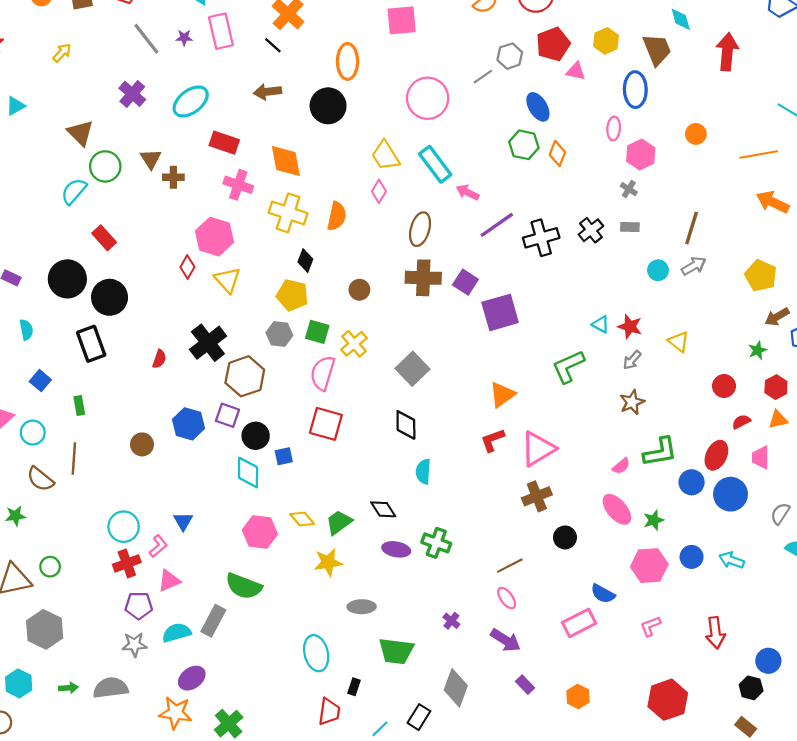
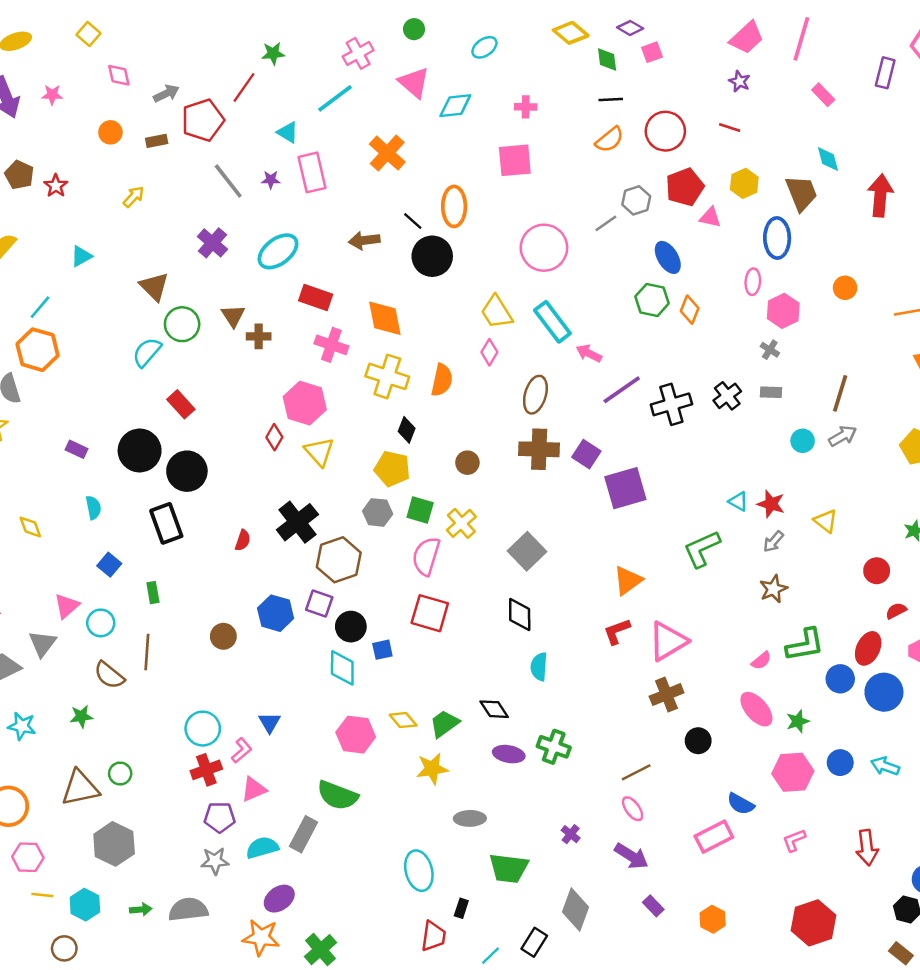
black line: (273, 45) -> (413, 221), moved

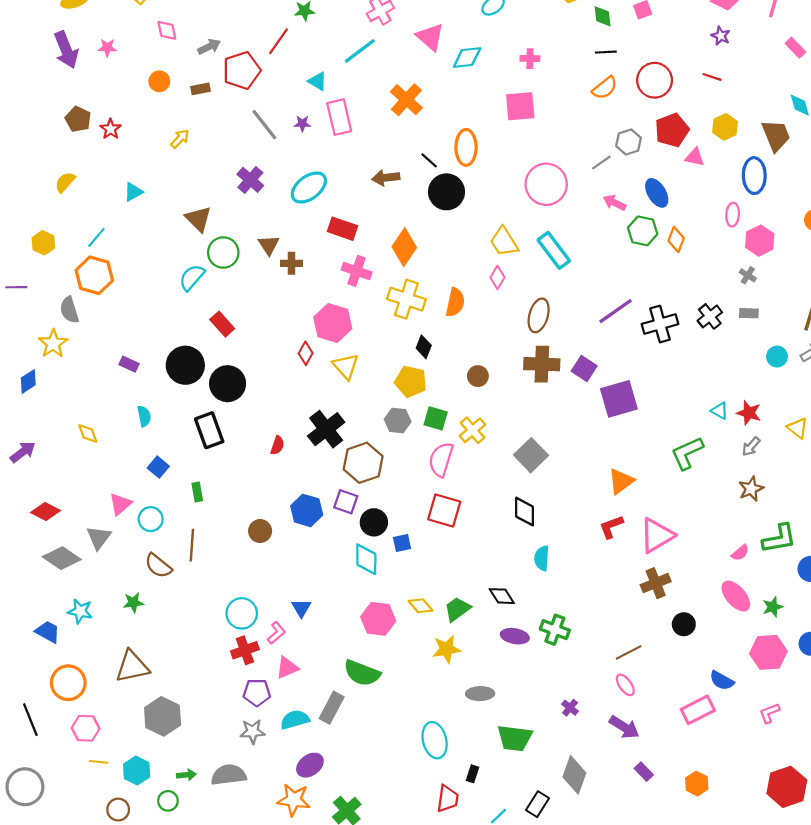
orange diamond: (385, 318) -> (404, 247), turned 45
pink arrow: (589, 353) -> (614, 203), moved
green circle: (120, 774) -> (168, 801), moved

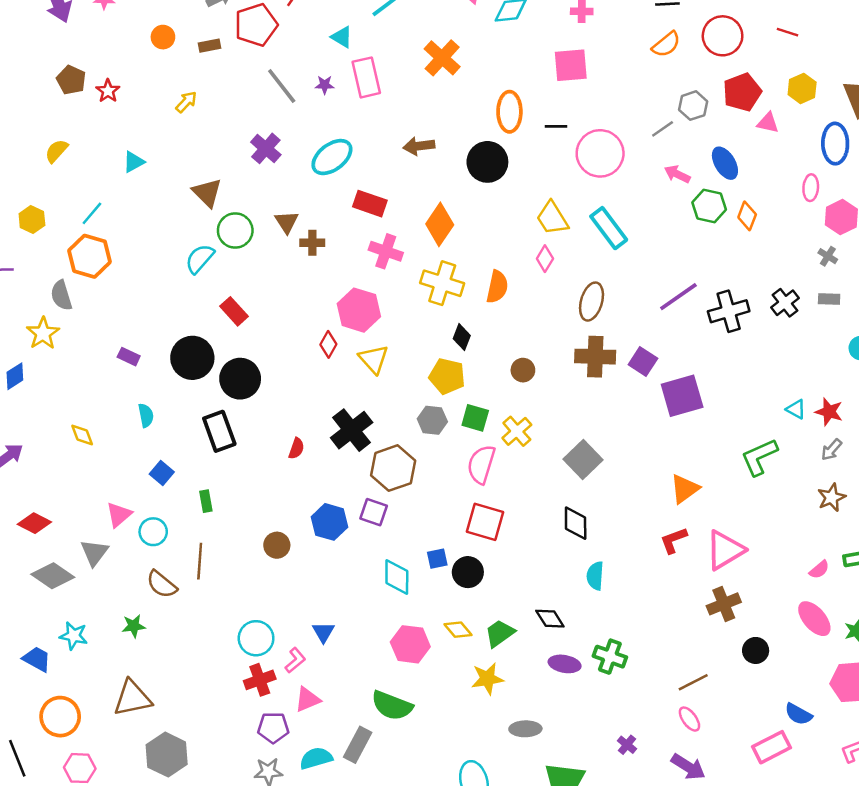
black line: (429, 160) -> (556, 126), moved, turned -42
black circle: (374, 522) -> (468, 572), moved

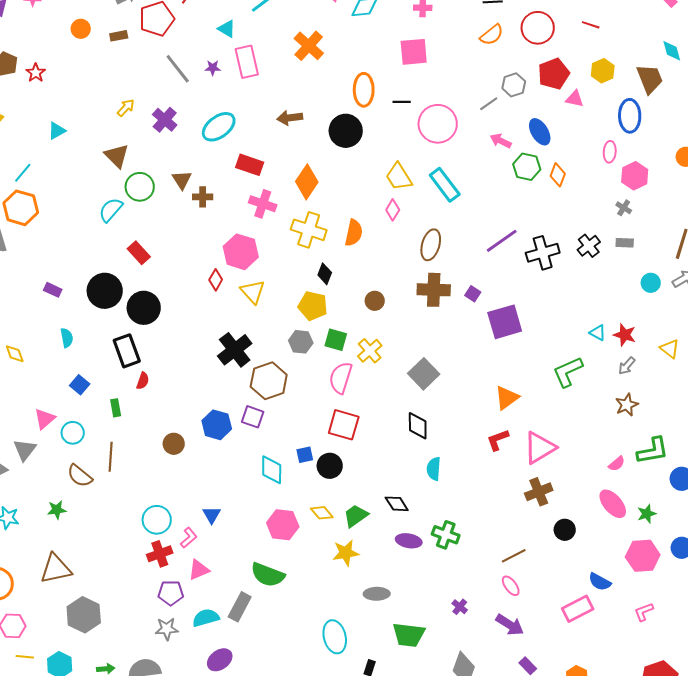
yellow arrow: (186, 102) -> (126, 108), moved
purple square: (643, 362) -> (473, 294), size x0.7
red semicircle: (296, 448) -> (143, 381), moved

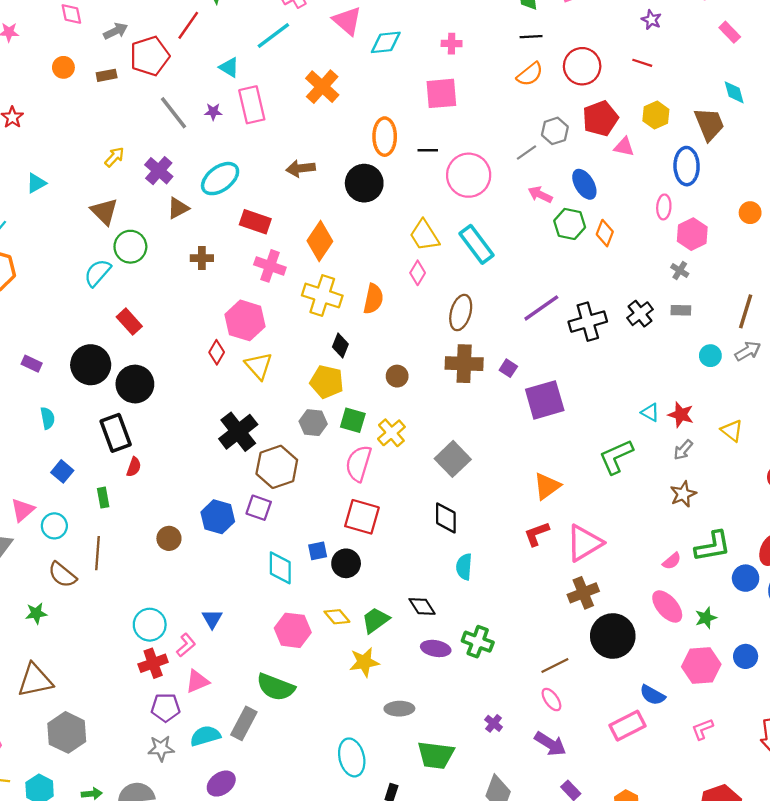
brown triangle: (182, 180) -> (178, 208), moved, turned 35
black circle: (565, 530) -> (613, 636), size x1.8

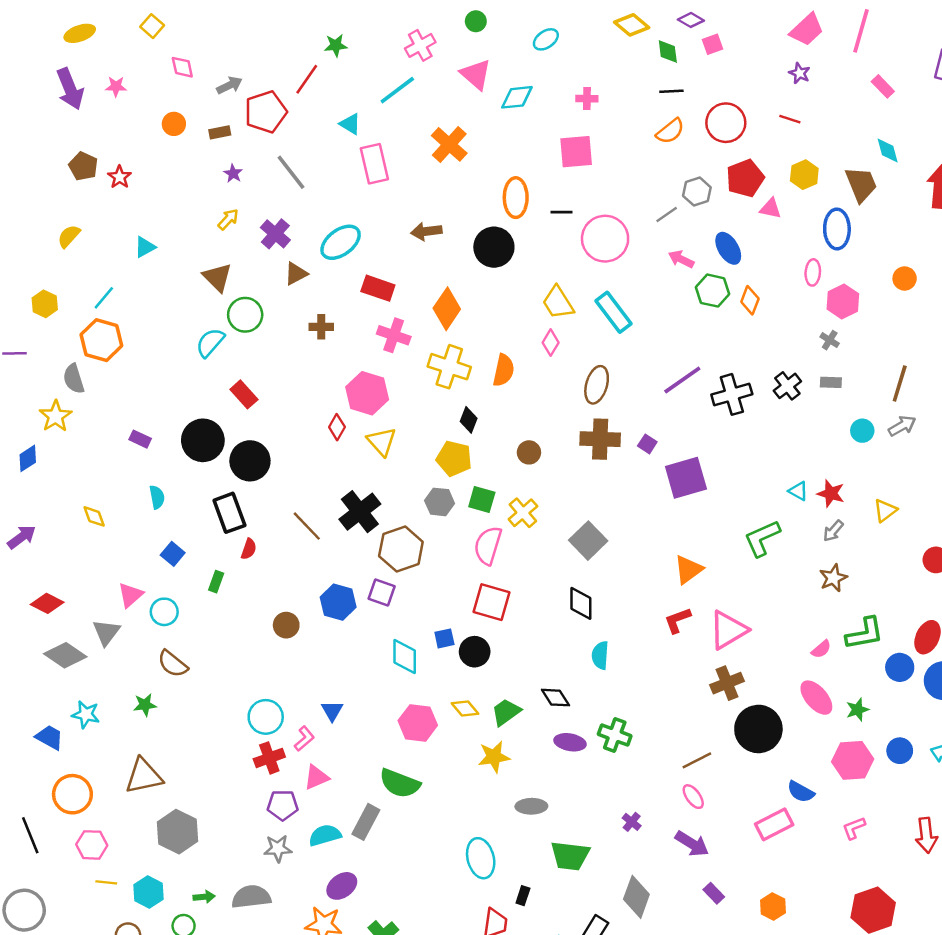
purple star: (213, 112) -> (233, 173), moved, turned 30
yellow triangle: (732, 431) -> (885, 510), turned 45
green rectangle: (103, 498) -> (216, 582), turned 30
brown line: (97, 553) -> (307, 526), moved, turned -48

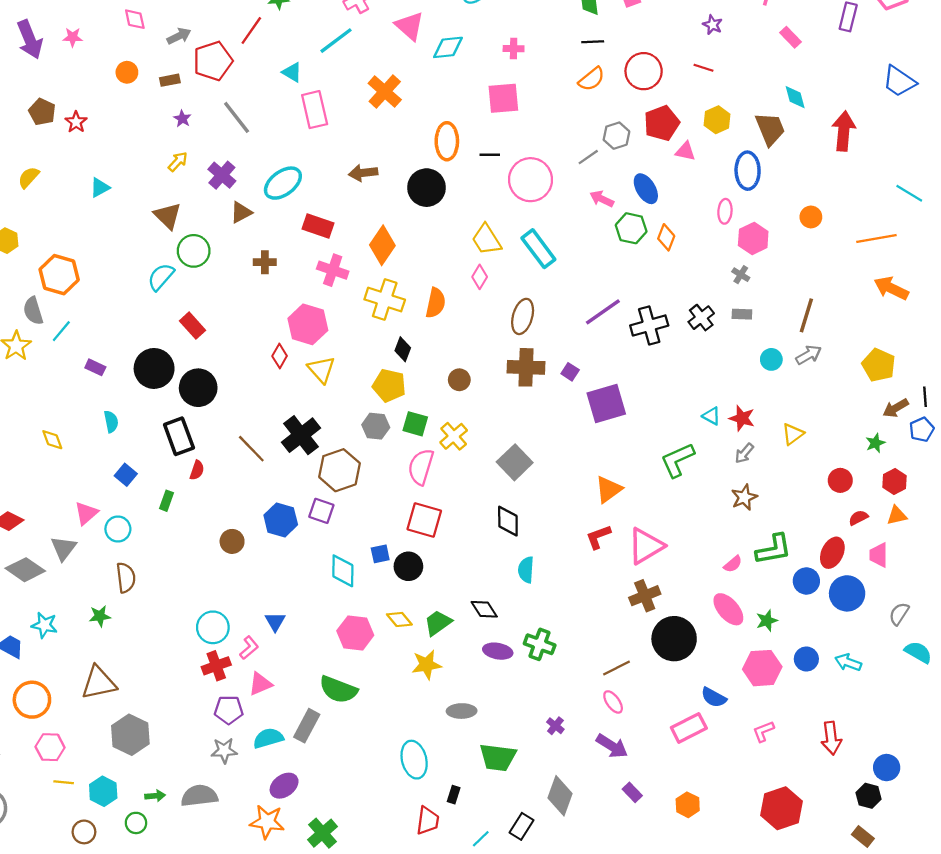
cyan line: (104, 298) -> (61, 331), moved
brown semicircle: (173, 664) -> (126, 578), turned -136

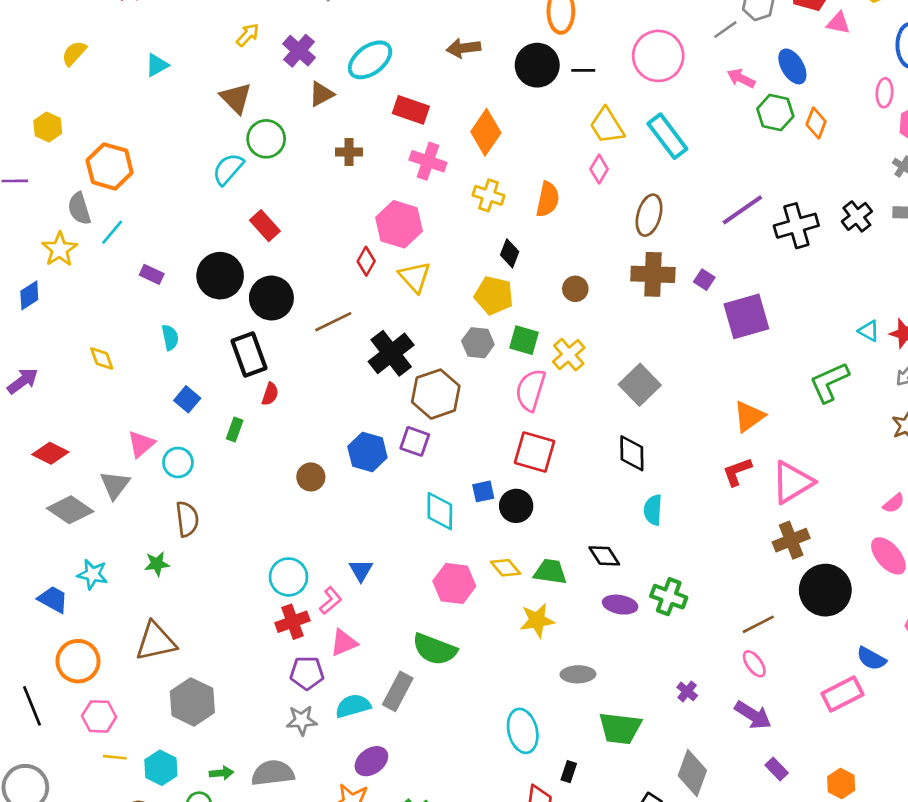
black line: (490, 155) -> (583, 70), moved
yellow cross: (385, 300) -> (488, 195), size x0.7
brown line: (251, 449) -> (333, 322), moved, turned -72
green trapezoid: (438, 623) -> (550, 572), turned 44

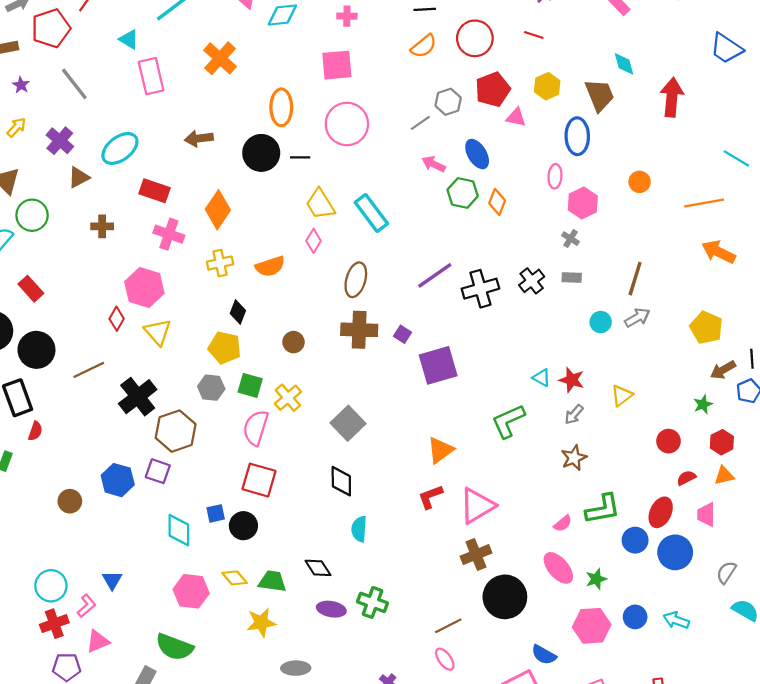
pink circle: (658, 56) -> (347, 124), moved
yellow cross: (488, 195) -> (220, 263), turned -30
orange semicircle: (548, 199) -> (270, 266), turned 60

